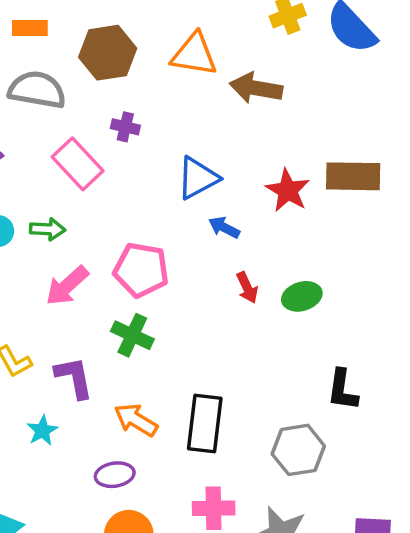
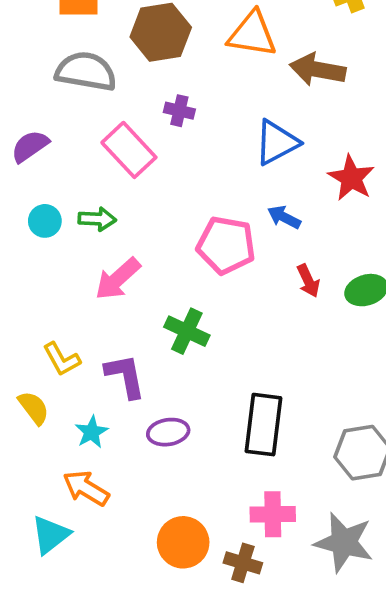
blue triangle: (198, 178) -> (277, 142), moved
pink pentagon: (141, 270) -> (226, 245), moved
orange arrow: (136, 420) -> (86, 488), moved
purple ellipse: (115, 475) -> (168, 432), moved

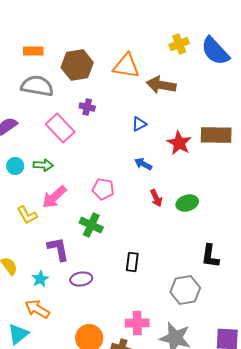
blue triangle: (277, 142) -> (139, 124), size x0.6
pink pentagon: (226, 245) -> (103, 189), moved, size x0.7
yellow L-shape: (62, 359) -> (27, 215), moved
black rectangle: (263, 425) -> (132, 262), moved, size x0.6

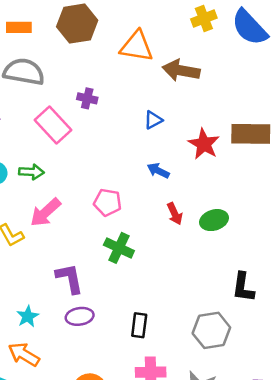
brown hexagon: (77, 65) -> (77, 24), moved
green cross: (91, 225) -> (119, 248), moved
purple L-shape: (58, 249) -> (69, 278), moved
black rectangle: (132, 262) -> (139, 325), moved

